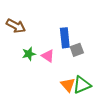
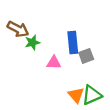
green star: (29, 54) -> (32, 43), moved
pink triangle: (48, 56) -> (54, 63), turned -32

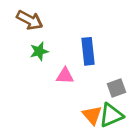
brown arrow: (18, 29) -> (30, 20), moved
gray square: (86, 56) -> (117, 88), moved

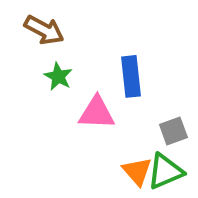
green star: (39, 51) -> (58, 76), turned -30
pink triangle: (65, 76) -> (97, 113), size x1.4

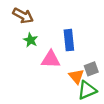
orange triangle: (137, 171) -> (76, 76), moved

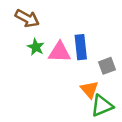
pink triangle: (51, 59) -> (60, 52), moved
gray square: (91, 69) -> (107, 66), moved

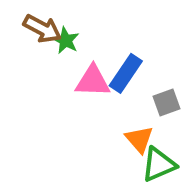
green star: (36, 47) -> (66, 40), moved
blue rectangle: (81, 47) -> (126, 73), turned 40

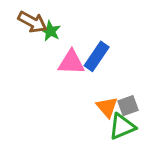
gray square: (166, 102) -> (128, 106), moved

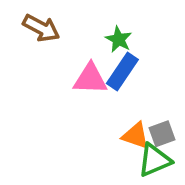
green star: (50, 31) -> (119, 39), moved
orange triangle: (107, 107) -> (136, 136), turned -30

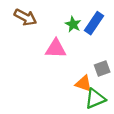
blue rectangle: (122, 71) -> (94, 23), moved
gray square: (162, 134) -> (102, 68), moved

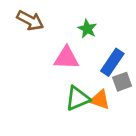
blue rectangle: (94, 23) -> (112, 62), moved
green triangle: (95, 99) -> (78, 98), moved

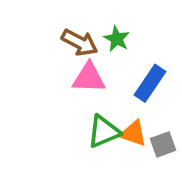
brown arrow: (30, 20) -> (80, 42), moved
gray square: (122, 82) -> (163, 144), moved

